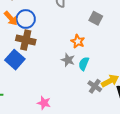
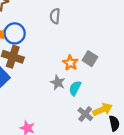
gray square: (96, 18) -> (90, 59), moved

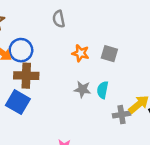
orange star: (70, 63) -> (80, 53), moved
gray cross: (85, 114) -> (122, 115), turned -32

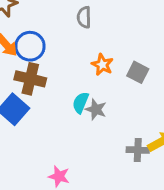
cyan semicircle: (103, 90) -> (81, 103), moved

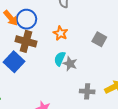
orange star: (102, 65) -> (61, 33), moved
gray cross: (138, 150) -> (87, 91), moved

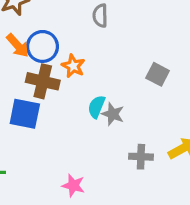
orange star: (61, 33) -> (73, 66), moved
blue square: (14, 62) -> (25, 114), turned -30

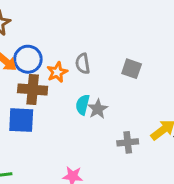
gray semicircle: (100, 16) -> (83, 64), moved
orange star: (73, 66) -> (57, 72), turned 30
gray star: (113, 114) -> (98, 109), turned 30

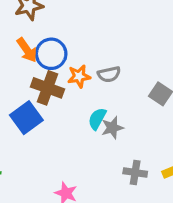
gray semicircle: (83, 64) -> (109, 74), turned -108
blue square: (21, 120) -> (26, 118), turned 36

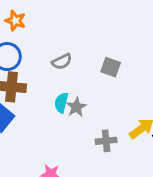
orange star: (79, 76) -> (15, 21), moved, turned -30

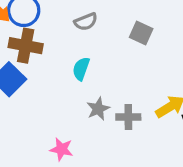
gray star: (76, 107) -> (98, 109), moved

